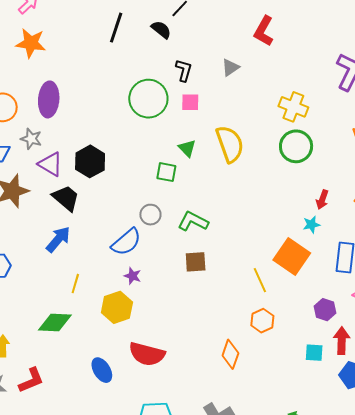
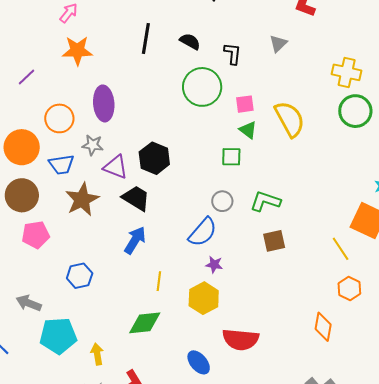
black line: (116, 28) -> (146, 38), moved
black semicircle: (161, 30) -> (190, 41), moved
pink square: (190, 102) -> (245, 104), moved

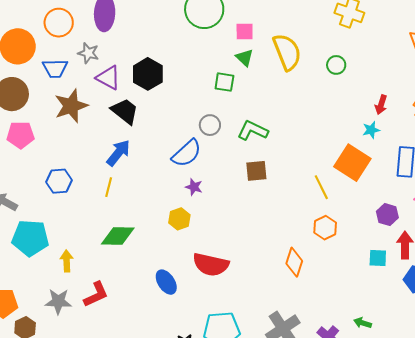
green circle: (355, 111) -> (336, 65), moved, size x0.6
yellow line: (159, 281) -> (109, 187), moved
yellow hexagon: (204, 298) -> (179, 219), size x0.7

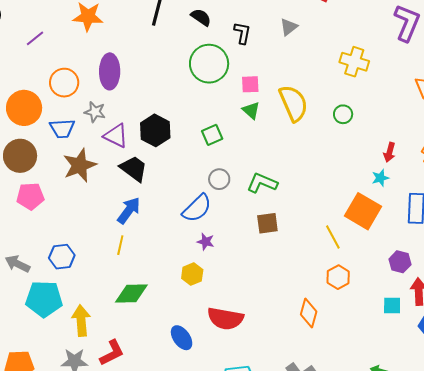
green square: (224, 82) -> (212, 135), moved, turned -30
blue hexagon: (59, 181) -> (62, 257), moved
yellow arrow: (67, 261) -> (81, 320), size x1.4

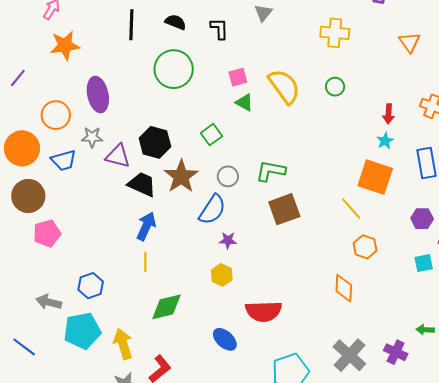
green circle: (209, 64) -> (174, 69), moved
brown star: (80, 165) -> (181, 176), moved
brown square: (267, 223) -> (284, 209), size x1.4

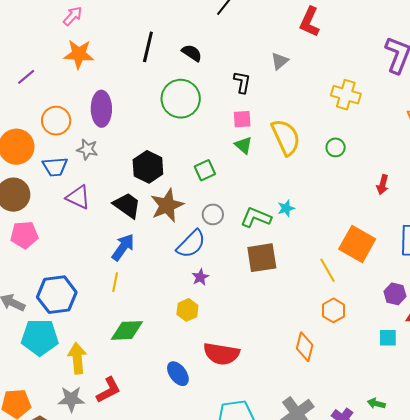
black L-shape: (219, 29) -> (242, 82), moved
cyan star: (385, 141) -> (286, 208), moved
purple triangle: (118, 156) -> (78, 197), moved
purple star: (228, 240) -> (200, 277), turned 30
blue hexagon: (91, 286) -> (57, 295), size x1.5

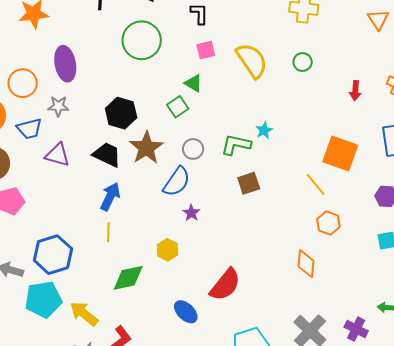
green triangle: (244, 145) -> (193, 83), moved
brown square: (262, 258) -> (249, 183), size x0.7
yellow hexagon: (187, 310) -> (168, 250), moved
red semicircle: (221, 354) -> (225, 285), turned -51
yellow arrow: (77, 358) -> (84, 314), turned -36

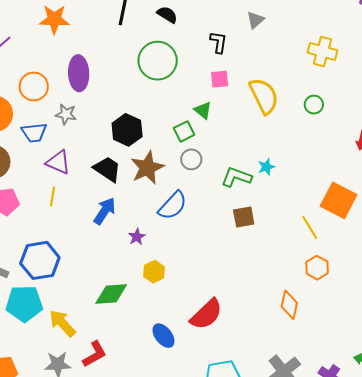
gray circle: (193, 149) -> (191, 159), moved
purple star: (191, 213) -> (137, 237), moved
yellow line: (108, 232) -> (53, 196), moved

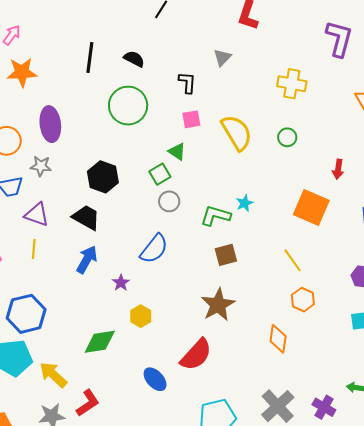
brown star: (147, 168) -> (218, 305), moved
orange square: (339, 200) -> (311, 208), moved

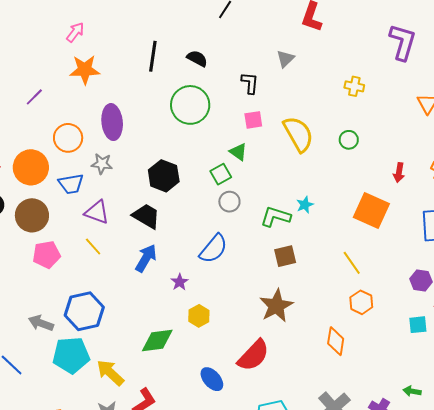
yellow cross: (292, 84) -> (354, 86), size x0.7
yellow line: (34, 249) -> (93, 247), turned -48

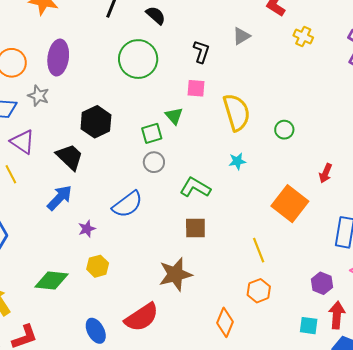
yellow cross: (354, 86) -> (303, 37), moved
cyan star: (305, 205) -> (237, 161), moved

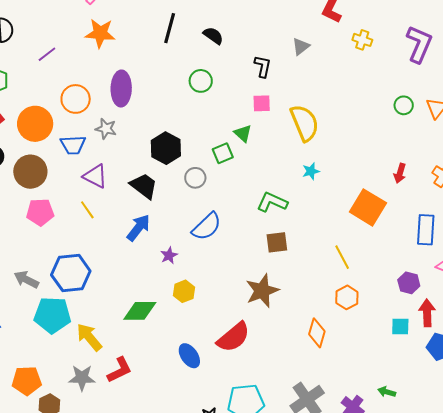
green circle: (138, 59) -> (201, 81), size x0.6
green circle: (284, 130) -> (404, 105), moved
gray circle: (154, 162) -> (195, 178), moved

